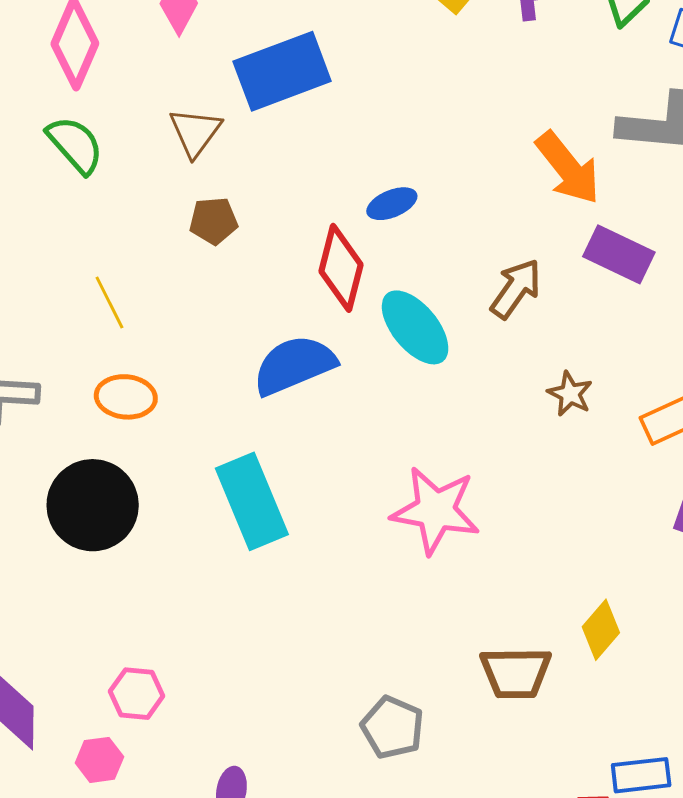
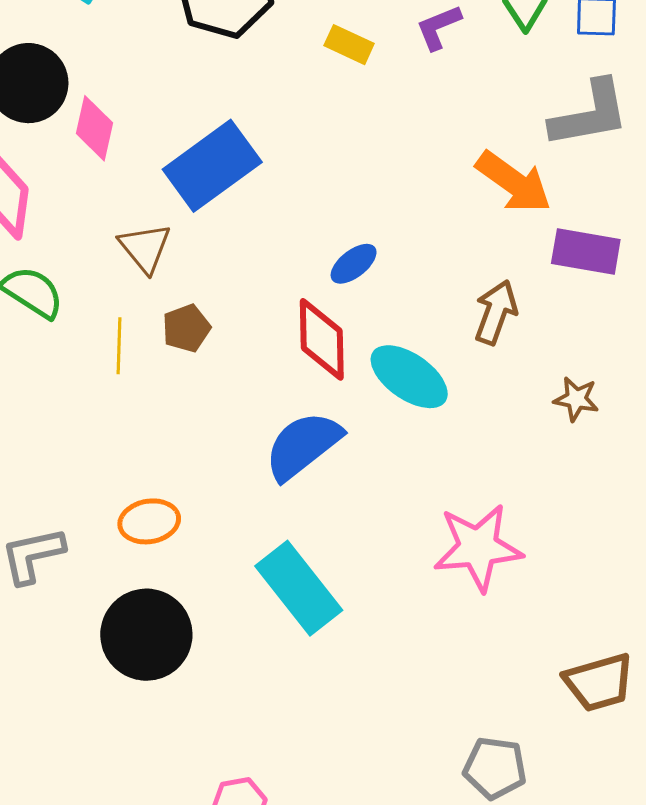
yellow line: (109, 302) -> (119, 346), moved, turned 44

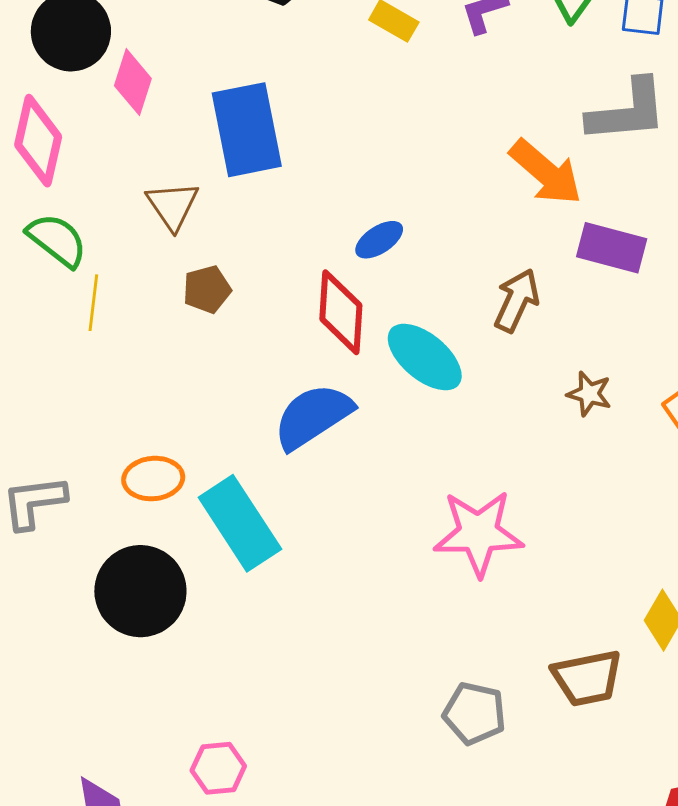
blue rectangle: (212, 166) -> (247, 130), turned -70
yellow line: (119, 346) -> (93, 303), moved
cyan rectangle: (299, 588) -> (240, 523), moved
gray pentagon: (495, 768) -> (474, 713), moved

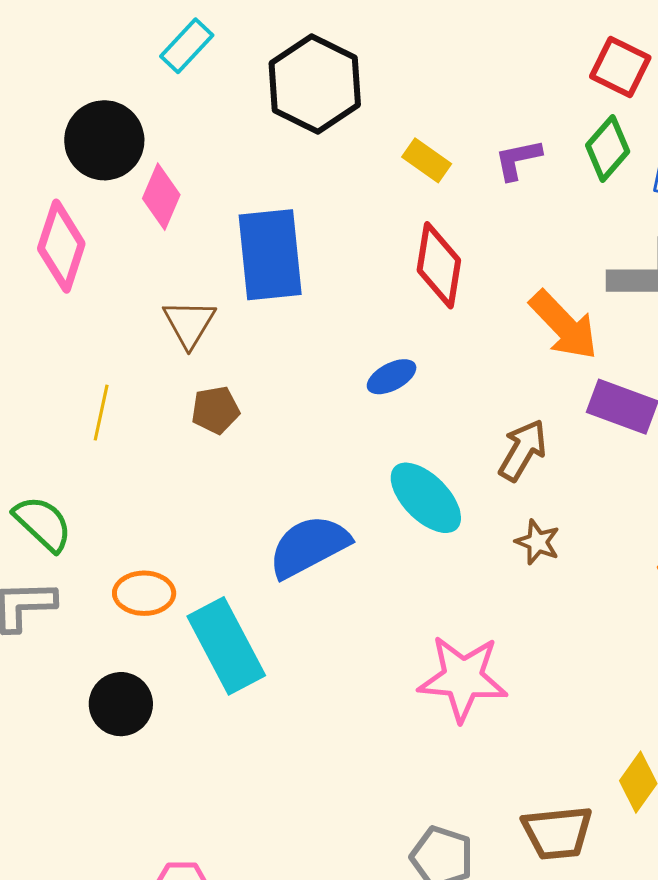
green semicircle: (57, 240) -> (43, 523), moved
red diamond: (341, 312) -> (439, 265), moved
brown star: (589, 394) -> (538, 542), moved
black circle: (140, 591) -> (121, 704), size x0.7

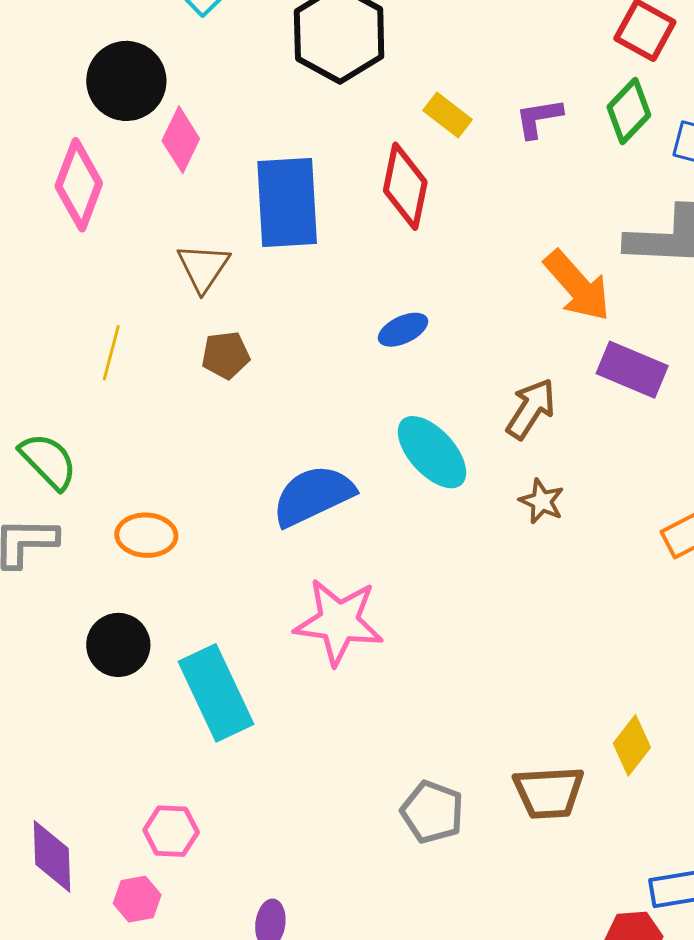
red diamond: (439, 265) -> (405, 186), moved
cyan rectangle: (226, 646) -> (216, 693), moved
pink star: (463, 678) -> (339, 622), moved

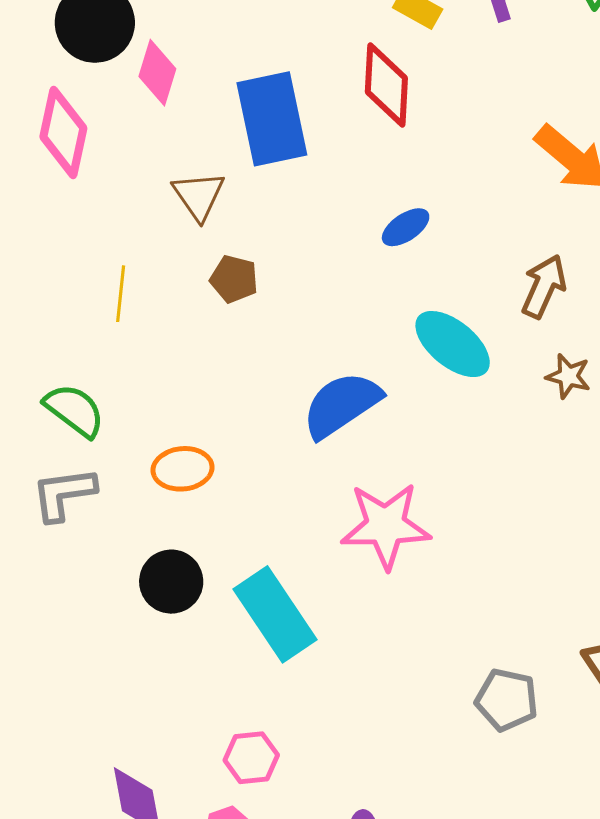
brown pentagon: (226, 355) -> (234, 279), turned 30

